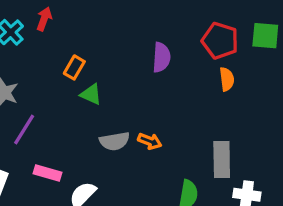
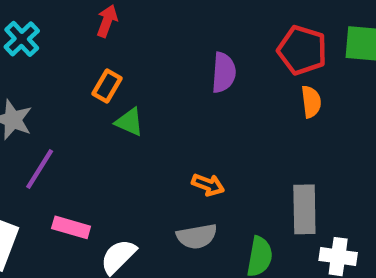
red arrow: (44, 19) -> (107, 21), moved
gray semicircle: (115, 141) -> (197, 236), moved

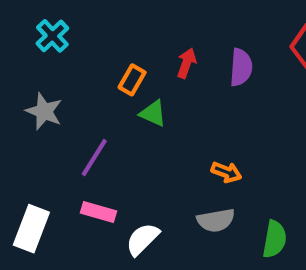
red arrow: (107, 21) -> (187, 63), moved
purple line: (40, 169) -> (94, 157), moved

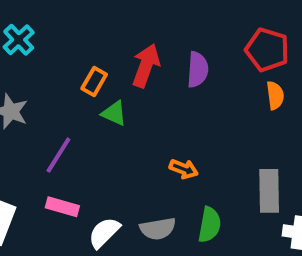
red arrow: (187, 63) -> (146, 66), size x1.5
gray semicircle: (216, 220) -> (158, 229), moved
green semicircle: (275, 239) -> (210, 225), moved

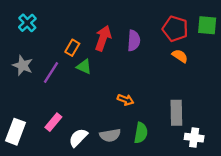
orange semicircle: (275, 95) -> (180, 56), turned -49
purple line: (58, 155) -> (51, 73), moved
pink rectangle: (62, 207) -> (53, 122), turned -66

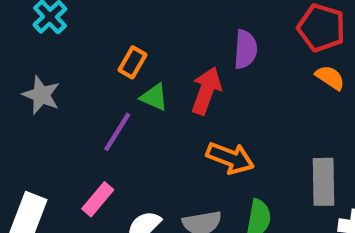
red arrow: (103, 38) -> (206, 91), moved
purple line: (51, 73) -> (117, 132), moved
orange arrow: (126, 100) -> (230, 158), size x1.5

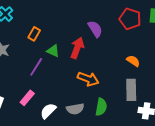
purple semicircle: (245, 49) -> (95, 29), turned -36
orange rectangle: (132, 62) -> (34, 34), moved
orange semicircle: (330, 78) -> (133, 61), moved

